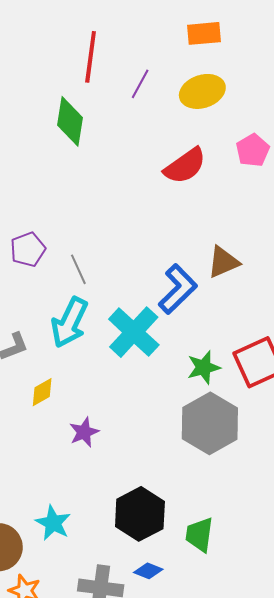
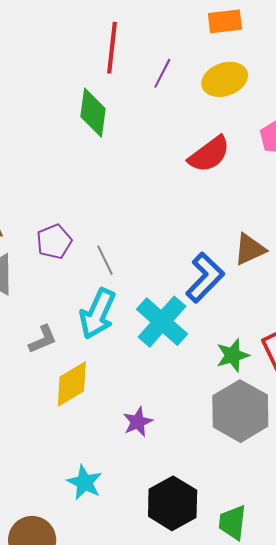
yellow diamond: (42, 392) -> (72, 384), size x1.6
purple star: (84, 432) -> (138, 422), moved
cyan star: (53, 523) -> (84, 482), moved

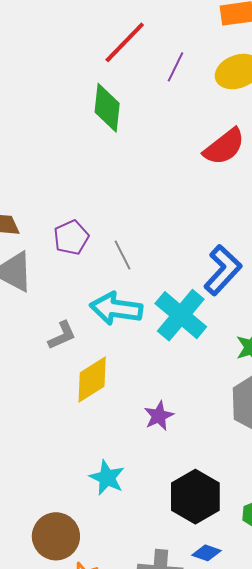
red line: (112, 48) -> (125, 42), turned 39
cyan arrow: (98, 314) -> (116, 309), turned 75

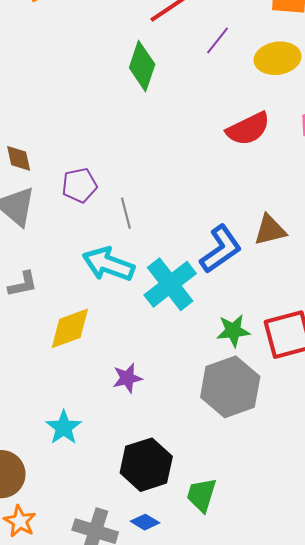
gray L-shape: (62, 335) -> (23, 284), moved

